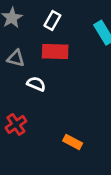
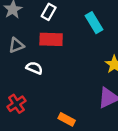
gray triangle: (16, 58) -> (16, 45), turned -35

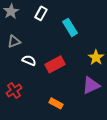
cyan rectangle: (94, 23) -> (70, 27), moved
red rectangle: (51, 39) -> (55, 64), moved, turned -30

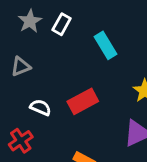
gray star: (11, 11) -> (30, 21), moved
white semicircle: (29, 60) -> (40, 107), moved

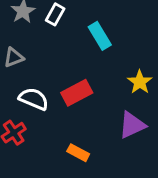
white semicircle: (40, 107) -> (34, 99), size x1.4

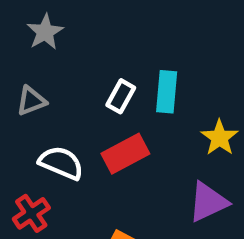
white rectangle: (55, 14) -> (121, 96), moved
cyan rectangle: (100, 36) -> (167, 92), moved, turned 36

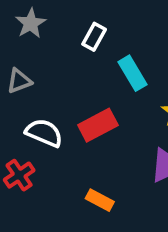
cyan rectangle: (167, 92) -> (132, 73), turned -36
white rectangle: (121, 96) -> (94, 37), moved

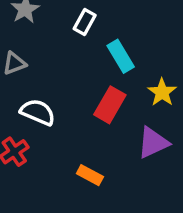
red rectangle: (98, 125) -> (110, 105), moved, turned -32

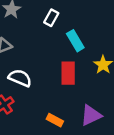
red rectangle: (110, 105) -> (68, 73), turned -30
purple triangle: (153, 143) -> (91, 115), moved

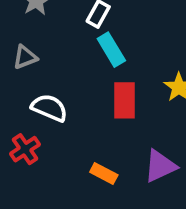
cyan rectangle: (75, 41) -> (111, 50), moved

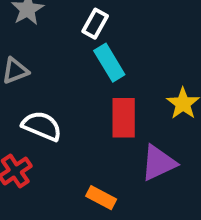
purple triangle: (160, 166) -> (158, 163), moved

